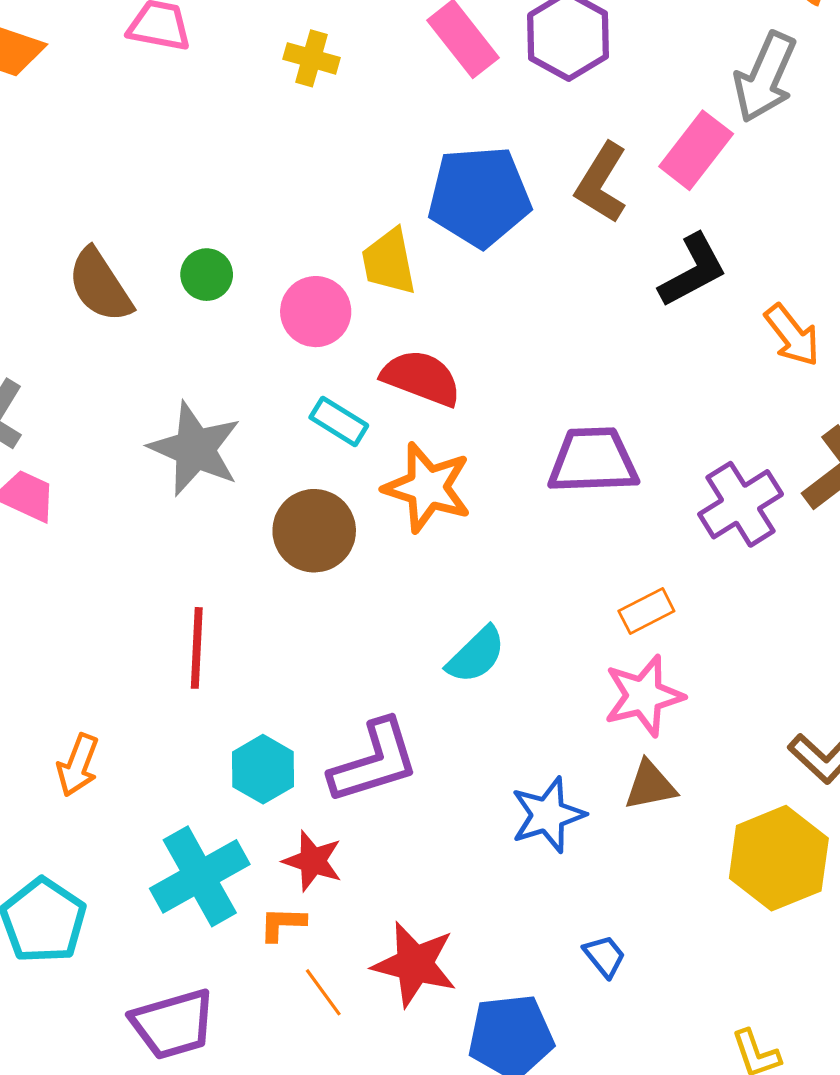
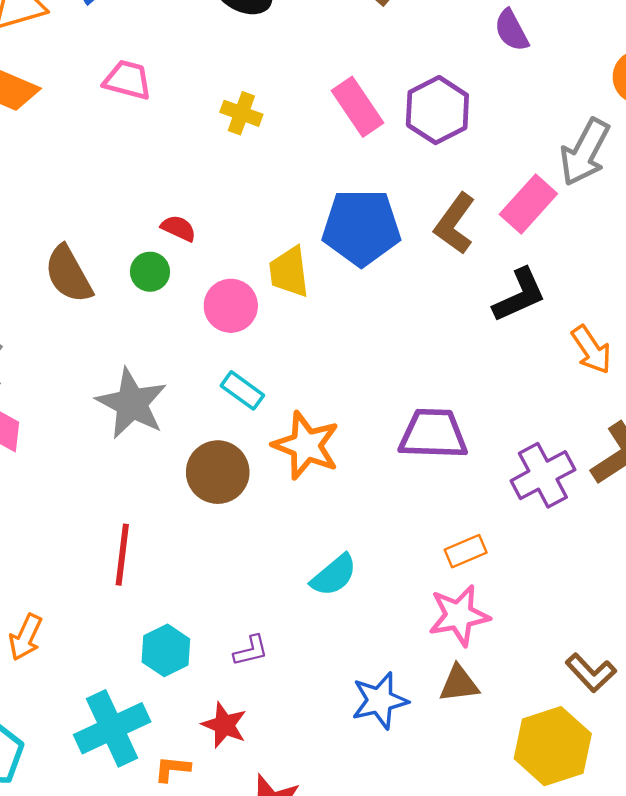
red semicircle: (421, 378) -> (178, 228), moved, size x0.6
purple L-shape: (374, 762) -> (251, 651), size x0.5
red star: (313, 861) -> (224, 725), moved

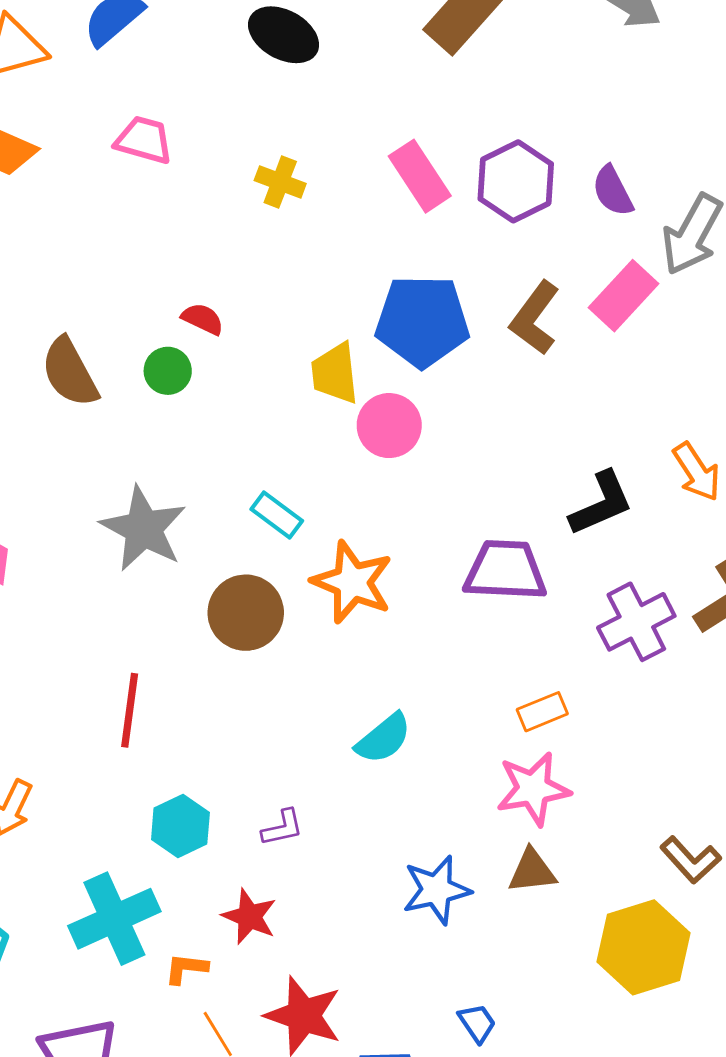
purple semicircle: (511, 30) -> (613, 191), moved
black L-shape: (519, 295) -> (601, 503), moved
pink circle: (231, 306) -> (389, 426), moved

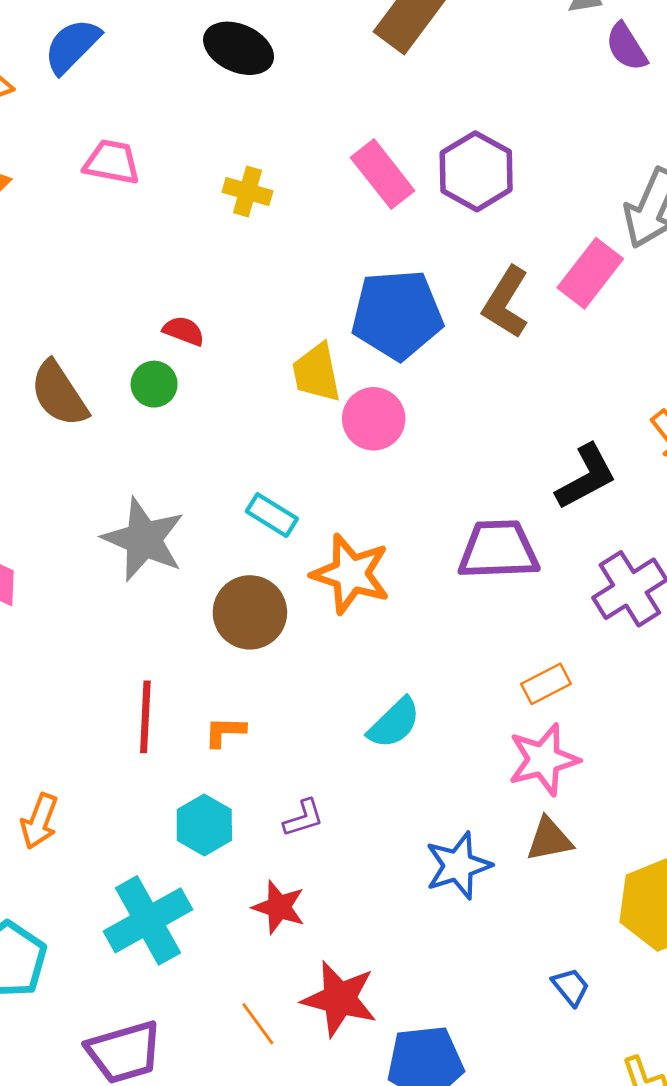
purple semicircle: (613, 191) -> (626, 47), moved
orange L-shape: (186, 968) -> (225, 732), moved
blue trapezoid: (477, 1023) -> (571, 987), moved

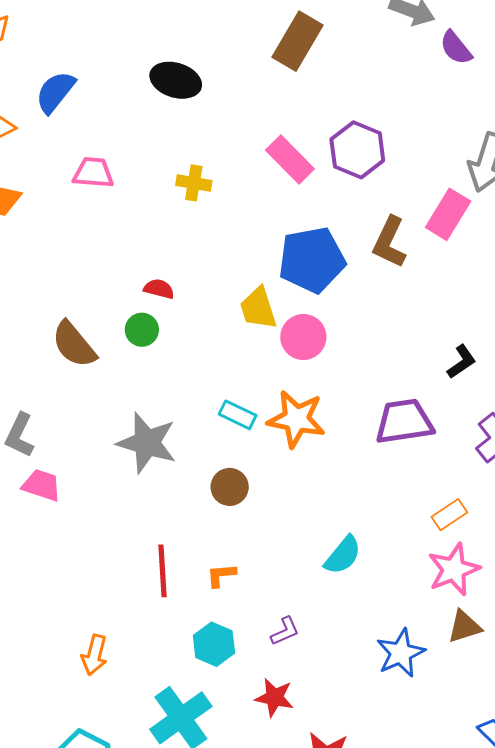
black L-shape: (586, 477) -> (462, 362), size x0.7
orange star: (351, 574) -> (296, 419), moved
brown circle: (250, 612) -> (230, 487), size x0.7

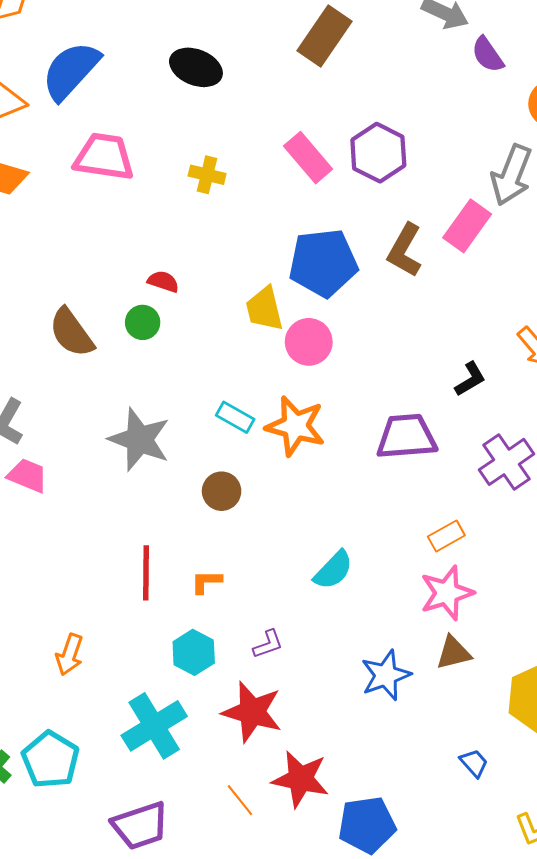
blue semicircle: (55, 92) -> (71, 71), size x1.4
pink trapezoid: (93, 173) -> (104, 157), size x1.4
red star: (274, 698) -> (252, 712), size x1.5

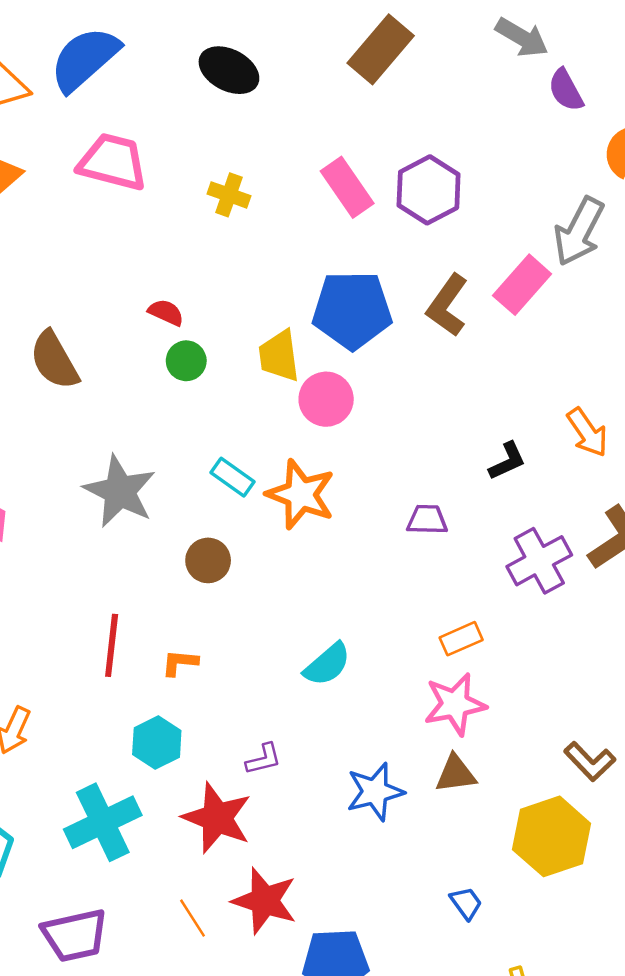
green circle: (143, 322) -> (186, 361), moved
purple trapezoid: (406, 437) -> (427, 520), size x0.6
purple L-shape: (268, 644) -> (264, 759), moved

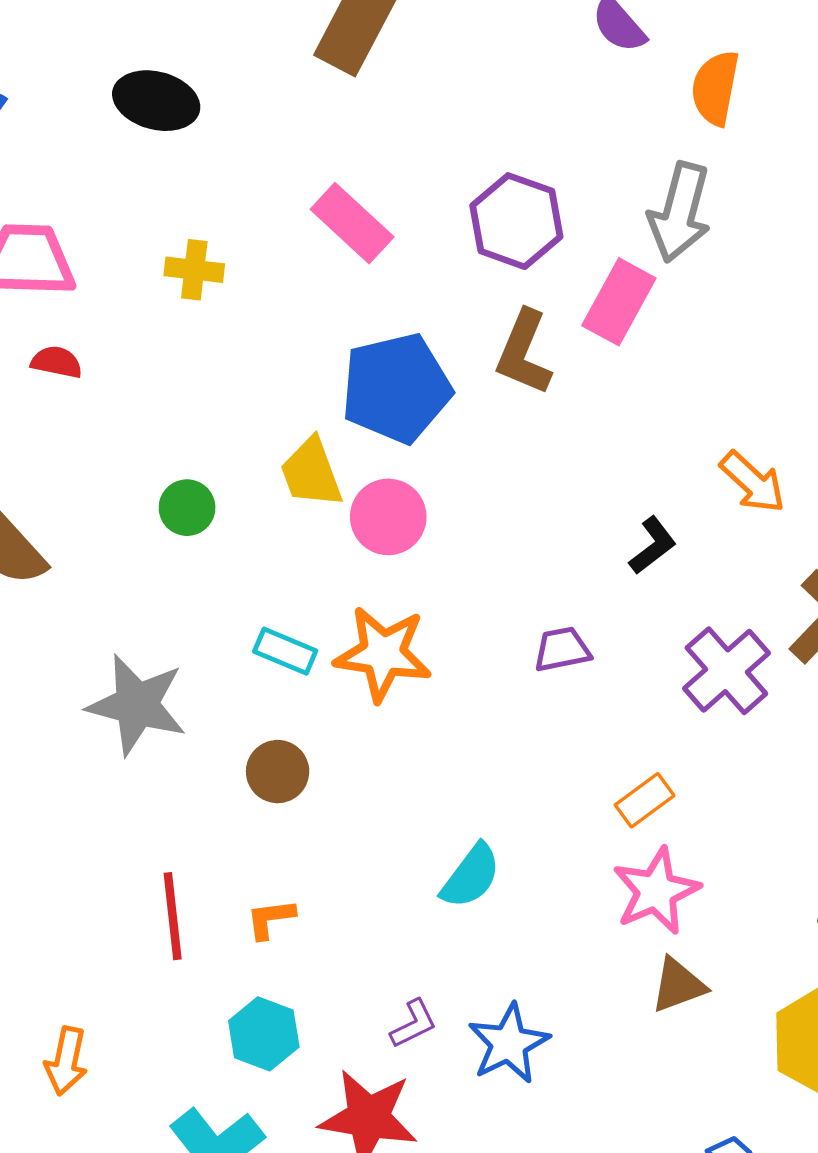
purple hexagon: (429, 190) -> (516, 221), moved
red semicircle: (166, 312) -> (57, 362), moved
blue star: (375, 792) -> (509, 1044), moved

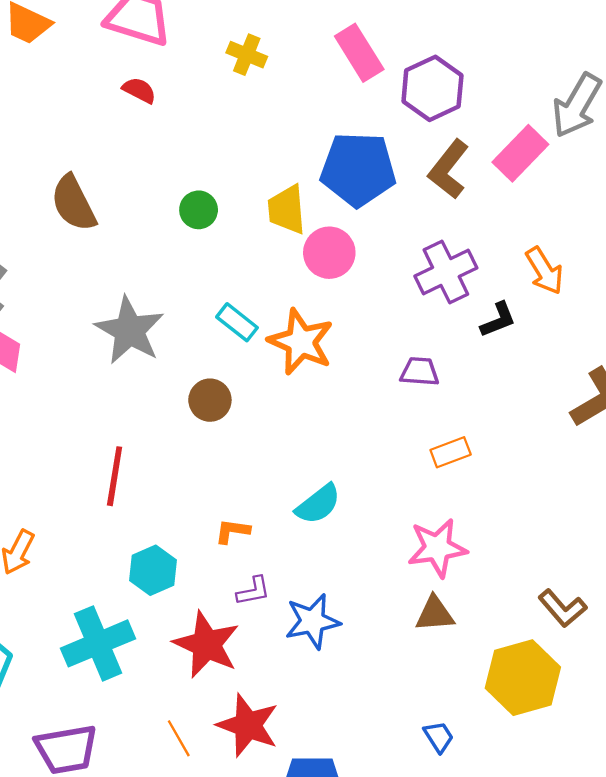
purple hexagon: (516, 221) -> (432, 88), moved
orange arrow: (753, 482) -> (544, 271), moved
purple cross: (726, 671) -> (446, 272), moved
orange rectangle: (645, 800) -> (451, 452), moved
orange L-shape: (270, 919) -> (232, 531), moved

